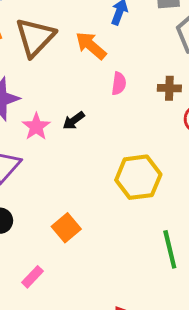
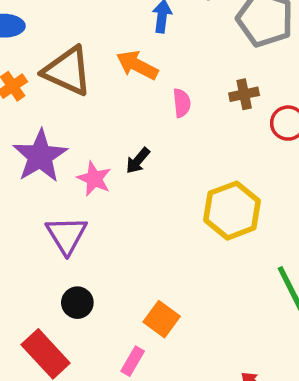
brown triangle: (35, 37) -> (67, 71), turned -36
orange square: (66, 228) -> (162, 319), moved

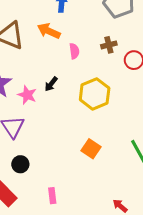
yellow hexagon: (232, 211) -> (95, 94), moved
orange square: (162, 319) -> (91, 149), moved
pink rectangle: (133, 361) -> (52, 196), turned -35

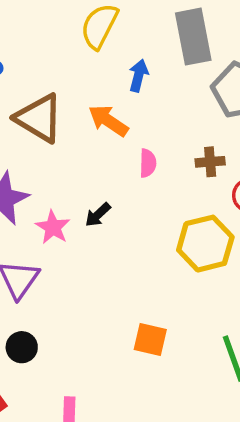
yellow hexagon: (95, 94) -> (205, 244), moved
orange square: (91, 149) -> (150, 339), turned -30

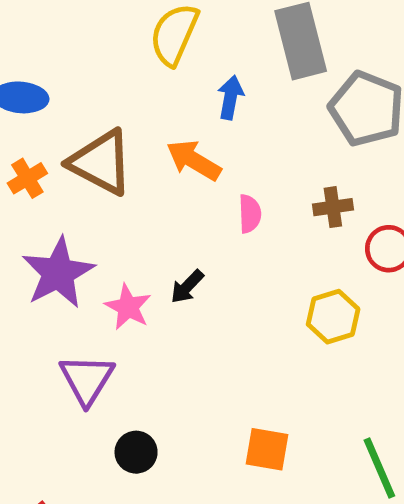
yellow hexagon: (205, 244) -> (333, 317), size x0.7
black circle: (22, 347) -> (136, 452), moved

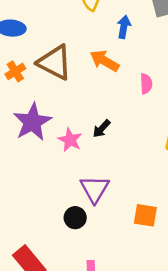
pink semicircle: (250, 214) -> (146, 84), moved
purple triangle: (87, 379) -> (95, 189), moved

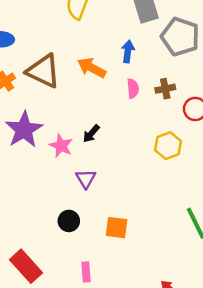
blue arrow: (124, 27) -> (128, 51), moved
purple triangle: (95, 189) -> (86, 179), moved, size x0.7
orange square: (145, 215) -> (117, 228), moved

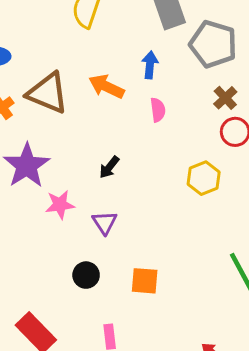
brown cross: (165, 89) -> (225, 98), moved, turned -30
pink star: (61, 146) -> (60, 205), moved, turned -30

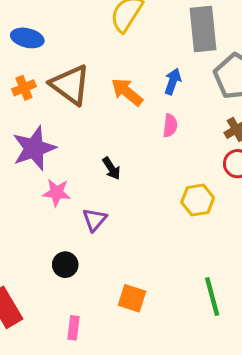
black arrow: (109, 167) -> (111, 168), turned -85
orange square: (145, 281) -> (132, 298), moved

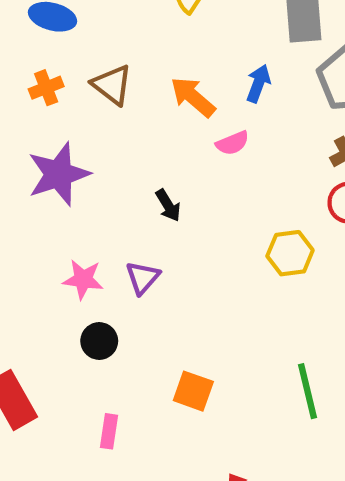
brown triangle: (70, 85) -> (112, 85), size x0.7
pink semicircle: (170, 126) -> (232, 143), moved, turned 60
pink star: (57, 193) -> (83, 279), moved

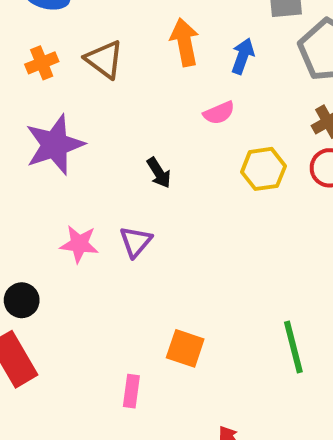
orange arrow: (193, 97) -> (185, 42), moved, turned 39
yellow hexagon: (290, 253) -> (263, 169), moved
black circle: (99, 341) -> (22, 300), moved
pink rectangle: (109, 431) -> (131, 391), moved

